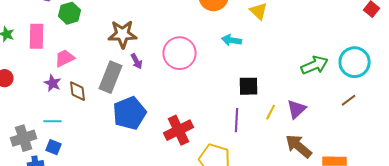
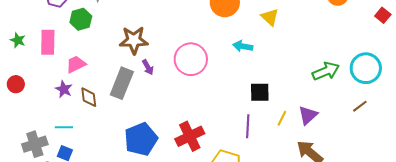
blue pentagon: (130, 113) -> (141, 139), moved

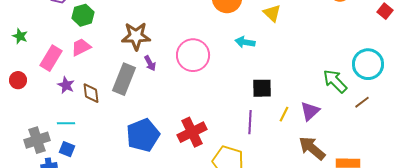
pink rectangle: (48, 42) -> (51, 58), moved, turned 30
pink trapezoid: (76, 64) -> (81, 47), moved
green arrow: (326, 71) -> (335, 81), moved, turned -112

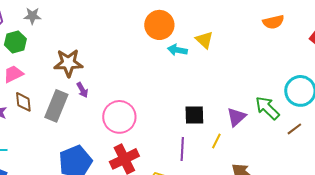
cyan arrow: (245, 42) -> (177, 50), moved
pink circle: (193, 55) -> (119, 117), moved
brown diamond: (91, 93) -> (23, 102), moved
purple triangle: (310, 111) -> (236, 117), moved

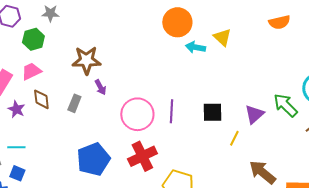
orange semicircle: (273, 22) -> (279, 22), moved
gray rectangle: (56, 106) -> (74, 103), size x0.6
purple line: (182, 149) -> (171, 111), moved

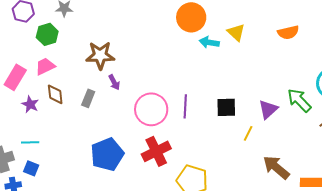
orange semicircle: (279, 22) -> (288, 32), moved

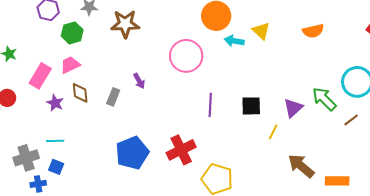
brown star: (100, 55) -> (125, 24), moved
pink circle: (151, 109) -> (186, 56), moved

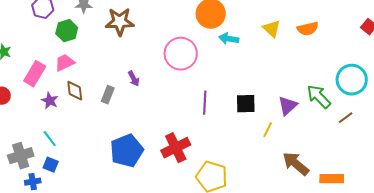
yellow triangle: (261, 31) -> (272, 29), moved
cyan line: (55, 141) -> (50, 139), turned 54

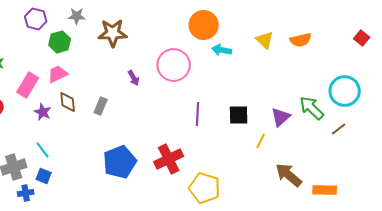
purple arrow: (134, 79) -> (134, 78), moved

